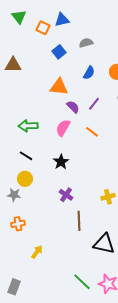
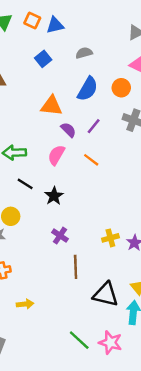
orange square: (43, 28) -> (32, 20), moved
blue square: (59, 52) -> (43, 59), moved
blue semicircle: (89, 73) -> (88, 89), size x1.5
black line: (26, 156) -> (25, 184), moved
yellow arrow: (37, 252) -> (25, 304), turned 48

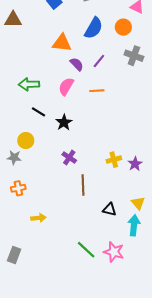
orange line: (91, 160) -> (97, 91), turned -40
black triangle: (106, 294) -> (110, 209), size x0.6

